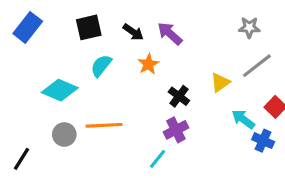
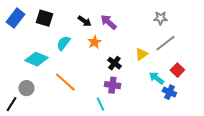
black square: (89, 27) -> (44, 18), moved, turned 30
orange line: (104, 125) -> (65, 82), turned 45
purple cross: (176, 130) -> (112, 85), turned 35
gray circle: (64, 134) -> (26, 88), moved
cyan line: (158, 159) -> (100, 104), turned -64

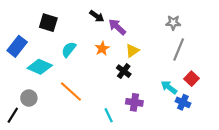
blue rectangle: (15, 18) -> (17, 46), moved
black arrow: (84, 21) -> (97, 16), moved
gray line: (165, 43) -> (179, 50), turned -30
yellow triangle: (141, 54) -> (132, 51), moved
purple cross: (112, 85) -> (134, 102), moved

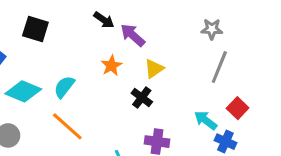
cyan semicircle: (69, 50) -> (64, 87), moved

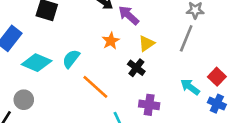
gray line: (219, 67) -> (186, 38), moved
orange line: (67, 126) -> (95, 87), moved
blue cross: (225, 142) -> (217, 104), moved

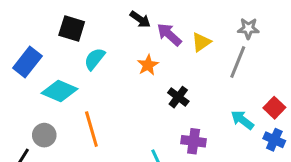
yellow triangle: (147, 43) -> (201, 42), moved
cyan semicircle: (71, 59) -> (95, 59), moved
orange line: (95, 87) -> (91, 129), moved, turned 32

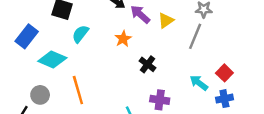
blue cross: (274, 140) -> (224, 99), turned -35

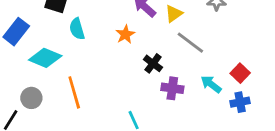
cyan semicircle: (80, 34) -> (77, 29), turned -54
gray line: (195, 36) -> (190, 43), moved, turned -75
purple cross: (160, 100) -> (172, 88), moved

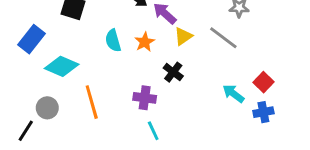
yellow triangle: (174, 14) -> (183, 36), moved
cyan semicircle: (77, 29) -> (113, 41), moved
gray line: (190, 43) -> (223, 38), moved
purple cross: (172, 88) -> (145, 98), moved

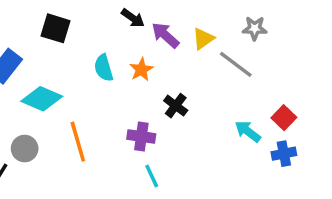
yellow triangle: (183, 36) -> (203, 39), moved

